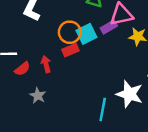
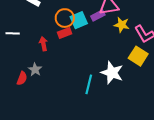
red semicircle: (22, 69) -> (22, 78), moved, turned -32

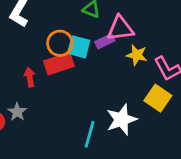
cyan square: (79, 20) -> (79, 47), turned 36
red rectangle: (65, 33) -> (59, 64), size x1.5
white star: (112, 73) -> (122, 120), turned 30

